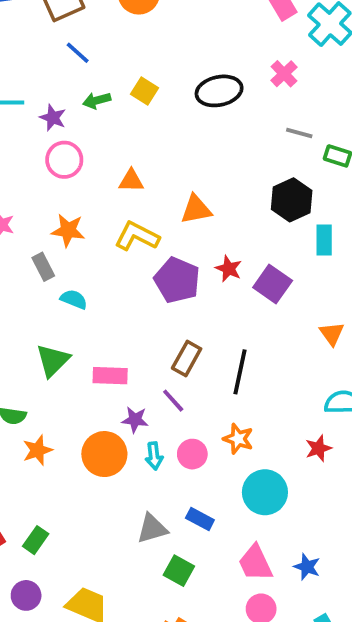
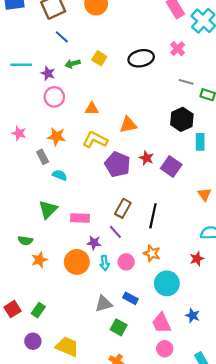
blue star: (307, 567) -> (193, 316), moved

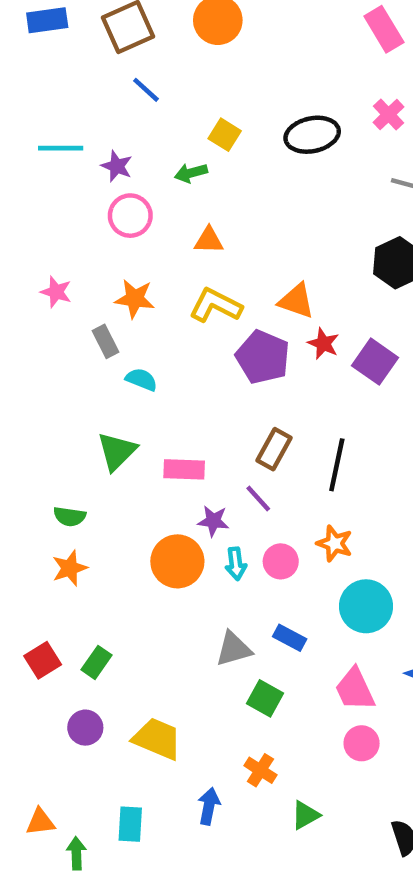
green arrow: (73, 64) -> (191, 173), moved
orange triangle: (128, 125) -> (296, 301), moved, turned 30
orange star: (39, 260) -> (70, 568), moved

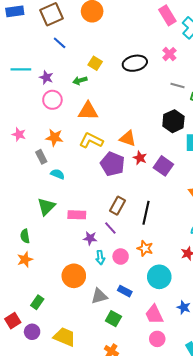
orange triangle: (209, 240) -> (88, 111), size x1.5
green semicircle: (70, 516) -> (25, 236), turned 72
orange circle: (177, 561) -> (74, 276), moved
red square: (43, 660) -> (13, 321), moved

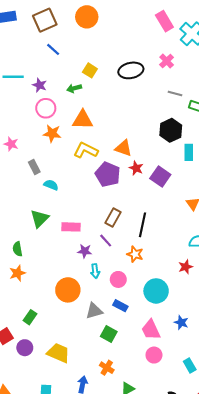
orange star: (54, 137) -> (52, 133), moved
orange star: (145, 248) -> (135, 254), moved
pink circle: (121, 256) -> (118, 279), moved

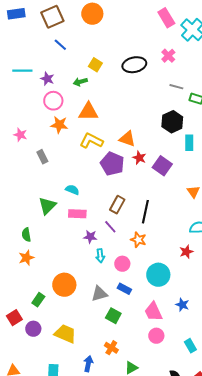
cyan semicircle: (51, 185) -> (72, 190), moved
orange circle: (68, 290) -> (64, 285), moved

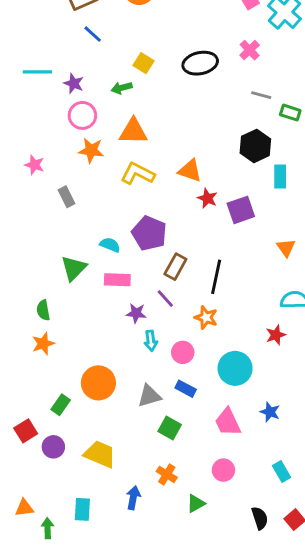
purple pentagon: (112, 164) -> (149, 233), moved
purple square: (162, 166) -> (241, 210), turned 36
pink circle: (156, 336) -> (223, 470), moved

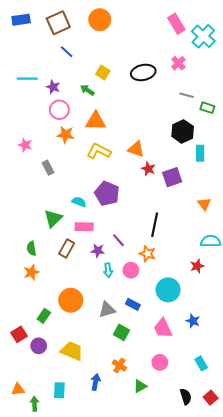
green arrow: (122, 88) -> (87, 90), turned 48
brown rectangle: (175, 267) -> (67, 248), moved
pink circle: (183, 352) -> (131, 270), moved

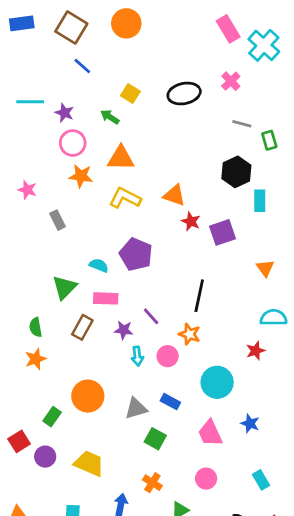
brown square: (58, 23) -> (71, 28), turned -35
green rectangle: (207, 108) -> (269, 140), turned 56

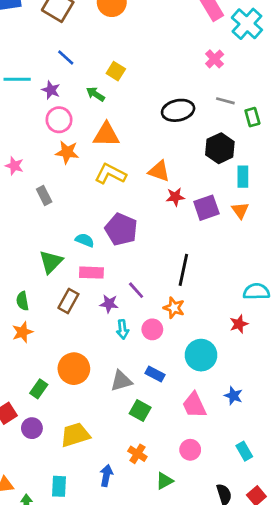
blue line: (82, 66) -> (66, 58), moved
black ellipse: (184, 94) -> (178, 110), moved
red star: (191, 221) -> (175, 197), turned -30
orange triangle: (265, 268) -> (240, 210), moved
yellow trapezoid: (89, 463) -> (75, 435), turned -40

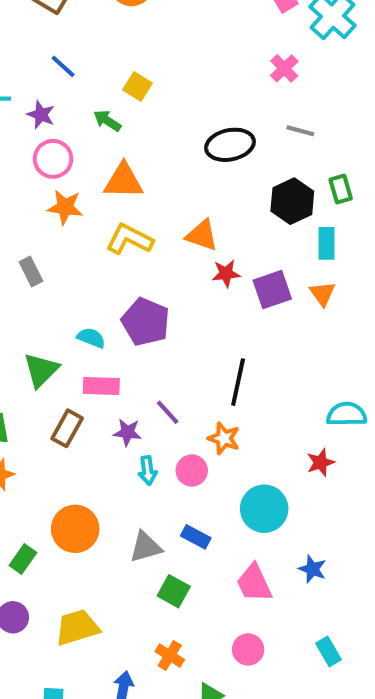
green rectangle: (252, 117) -> (341, 189), moved

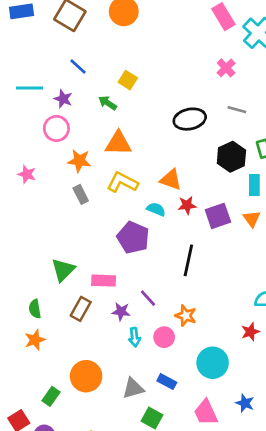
pink circle: (53, 159) -> (56, 128), moved
gray rectangle: (31, 271) -> (81, 194), moved
cyan semicircle: (91, 338) -> (156, 209), moved
black line: (238, 382) -> (188, 260), moved

